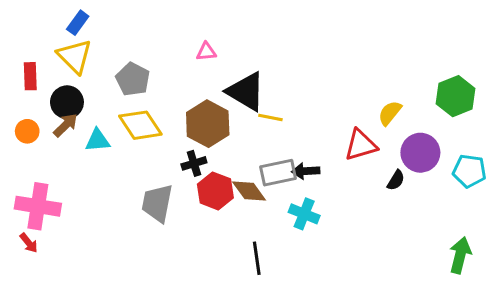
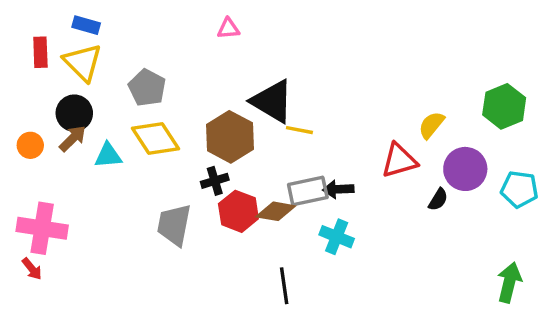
blue rectangle: (78, 23) -> (86, 25), turned 70
pink triangle: (206, 52) -> (228, 29), moved
red rectangle: (30, 76) -> (40, 52), moved
brown diamond: (249, 191) -> (276, 211), turned -44

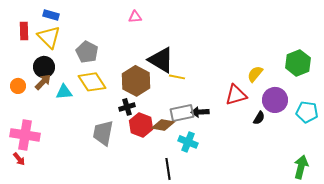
cyan cross: (337, 237) -> (188, 142), moved

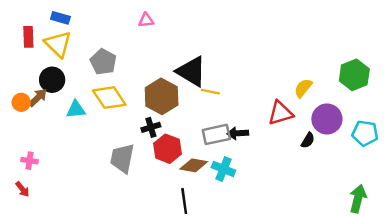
pink triangle: (135, 17) -> (146, 20), moved
brown arrow: (43, 82) -> (38, 98), moved
brown diamond: (163, 125) -> (194, 165), moved
pink cross: (25, 135) -> (29, 161), size x0.5
black line: (168, 169) -> (184, 201), moved

